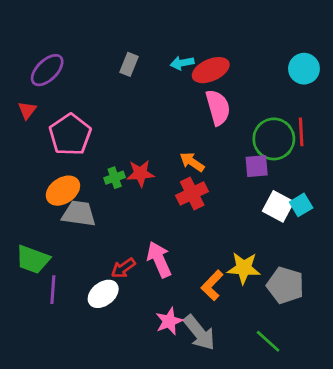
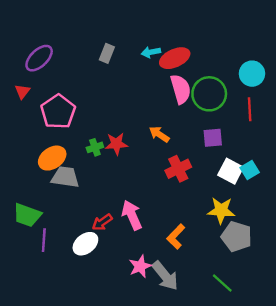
cyan circle: (304, 69) -> (252, 74), moved
green circle: (274, 139) -> (209, 94), moved
red cross: (192, 193) -> (178, 169), moved
yellow star: (244, 268) -> (221, 210), moved

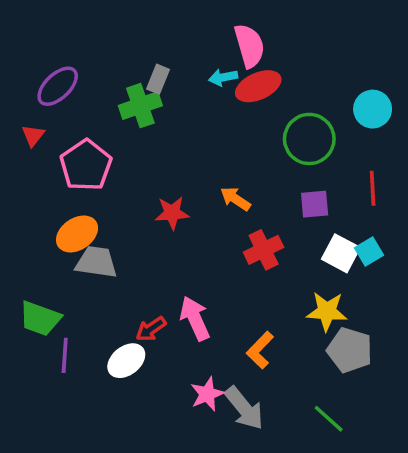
pink semicircle: (181, 89) -> (249, 46), moved
red line: (250, 109) -> (373, 188), moved
green cross: (95, 147) -> (140, 106), moved, size x1.6

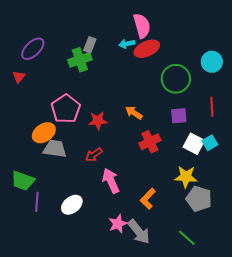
pink pentagon: (86, 165) -> (66, 109), moved
red arrow: (151, 329) -> (94, 155), moved

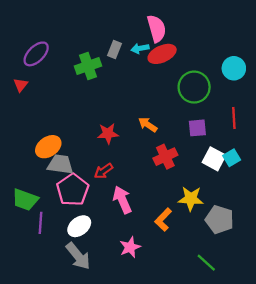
gray rectangle: (90, 45) -> (115, 49), moved
pink pentagon: (66, 109) -> (73, 190), moved
yellow star: (186, 177) -> (191, 199), moved
gray arrow: (139, 232) -> (78, 256), moved

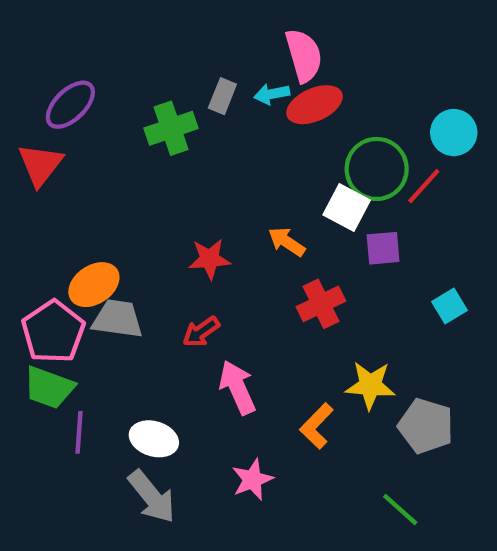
red triangle: (21, 85) -> (40, 165), size x1.6
red line: (234, 118) -> (424, 186), moved, turned 45
white square: (214, 159) -> (347, 207), moved
pink pentagon: (73, 190) -> (53, 332), moved
white ellipse: (79, 226) -> (154, 439), turned 55

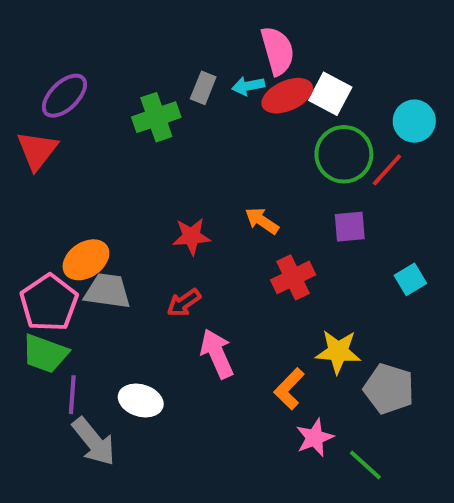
white square: (347, 207) -> (330, 94), moved
pink star: (252, 480) -> (315, 438), moved
gray arrow: (152, 497) -> (94, 442), moved

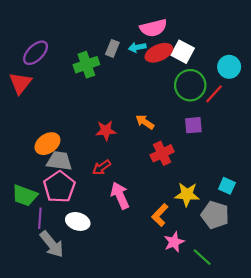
pink semicircle: (277, 51) -> (153, 28), turned 92
cyan square: (410, 279) -> (227, 186), moved, turned -35
pink pentagon: (49, 303) -> (59, 187), moved

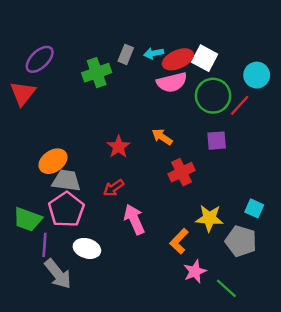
pink semicircle: (153, 28) -> (172, 82), moved
red star: (106, 131) -> (118, 147), turned -30

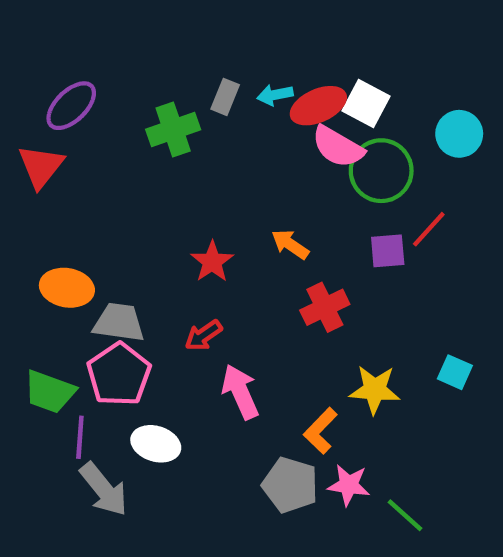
pink semicircle: (172, 82) -> (338, 147), moved, turned 44
red line: (240, 105) -> (429, 229), moved
orange ellipse: (53, 161) -> (67, 288), moved, turned 44
gray pentagon: (241, 241) -> (290, 485), moved
pink star: (195, 271) -> (349, 485), turned 30

